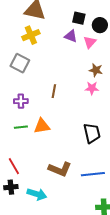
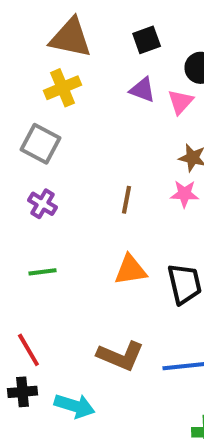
black square: (79, 18) -> (147, 40), moved, turned -32
brown line: (54, 91) -> (127, 200), moved
purple cross: (21, 101) -> (42, 204), moved, turned 32
orange triangle: (42, 126) -> (131, 270), moved

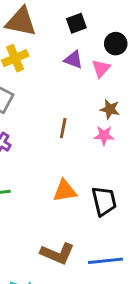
brown line: (127, 200) -> (63, 128), moved

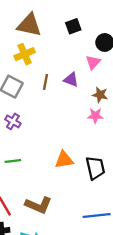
purple triangle: (73, 60) -> (71, 80), moved
brown line: (63, 128) -> (45, 82), moved
brown L-shape: (57, 254) -> (38, 205), moved

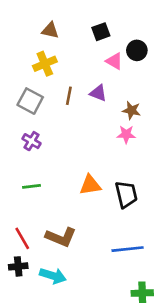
brown triangle: (29, 25) -> (50, 30), size x0.6
pink triangle: (93, 62) -> (114, 61), moved, turned -42

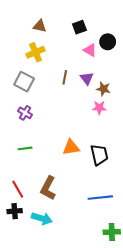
purple triangle: (98, 93) -> (87, 78), moved, turned 32
brown line: (69, 96) -> (65, 77), moved
brown L-shape: (61, 237) -> (48, 188), turned 95

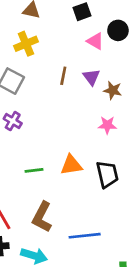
pink star: (99, 108) -> (107, 125), moved
green line: (25, 148) -> (34, 170), moved
blue line: (100, 198) -> (85, 236), moved

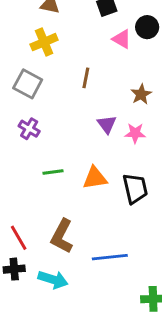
purple triangle: (91, 77) -> (107, 124), moved
brown star: (113, 90) -> (141, 94), turned 30
green line: (34, 170) -> (53, 172), moved

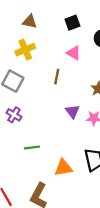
pink triangle: (122, 39) -> (74, 53), moved
orange triangle: (95, 178) -> (63, 168), moved

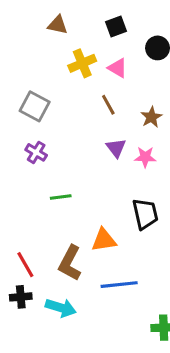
yellow cross: (25, 50) -> (82, 63), moved
brown line: (57, 77) -> (108, 105), moved, turned -40
orange triangle: (63, 168) -> (104, 240), moved

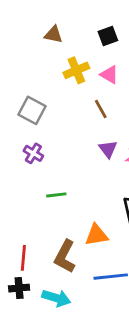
red line: (25, 265) -> (23, 258), turned 35

